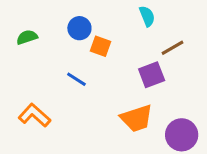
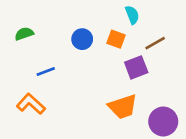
blue circle: (79, 28) -> (82, 39), moved
orange square: (100, 46) -> (116, 39), moved
blue line: (76, 79) -> (46, 72), moved, turned -54

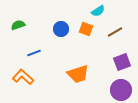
cyan semicircle: (132, 15) -> (98, 11), turned 80
purple square: (136, 67) -> (122, 62), moved
orange trapezoid: (123, 107) -> (78, 74), moved

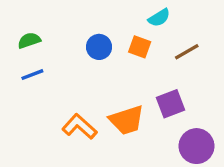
blue line: (34, 53) -> (32, 75), moved
purple square: (122, 62) -> (170, 104), moved
orange L-shape: (23, 77) -> (80, 127), moved

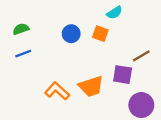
brown line: (187, 52) -> (141, 56), moved
purple square: (170, 104) -> (123, 75), turned 30

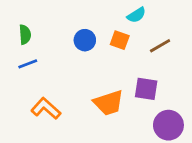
green semicircle: (21, 29) -> (25, 35), turned 105
brown line: (141, 56) -> (160, 46), moved
orange L-shape: (57, 91) -> (46, 108), moved

